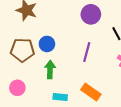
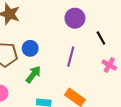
green arrow: (50, 69) -> (33, 74), turned 36

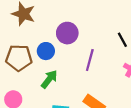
purple circle: (75, 18) -> (67, 33), moved

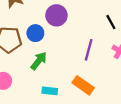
purple line: (90, 60) -> (89, 50), moved

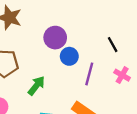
blue circle: (35, 33) -> (69, 56), moved

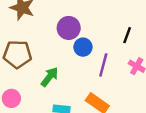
black line: (113, 45) -> (127, 35), turned 49

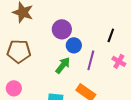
green arrow: (50, 77) -> (63, 65), moved

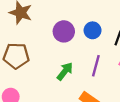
blue circle: (74, 45) -> (93, 30), moved

